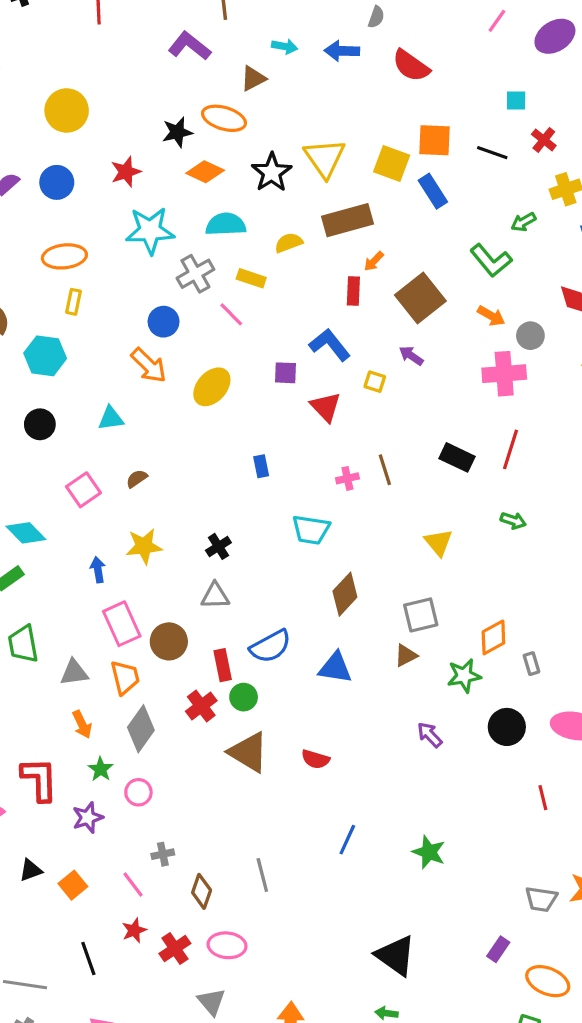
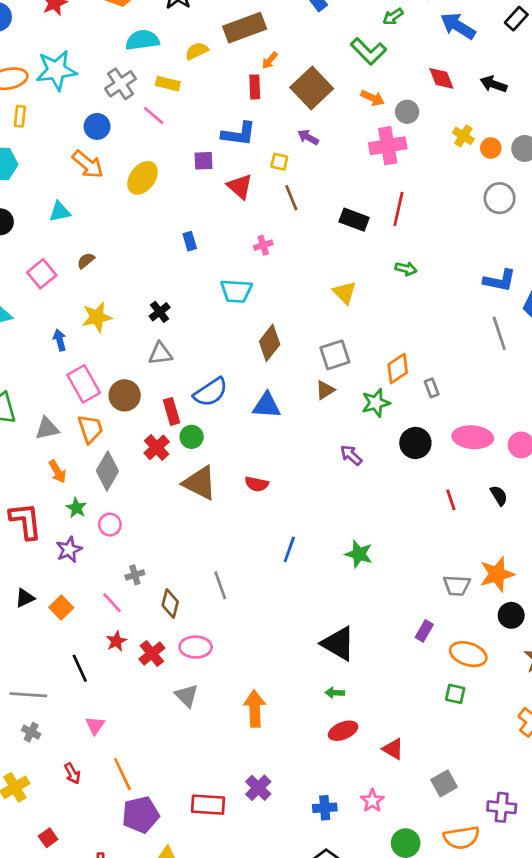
cyan star: (150, 231) -> (56, 70), moved
blue L-shape: (330, 345) -> (239, 134), turned 141
brown line: (385, 470) -> (291, 198), moved

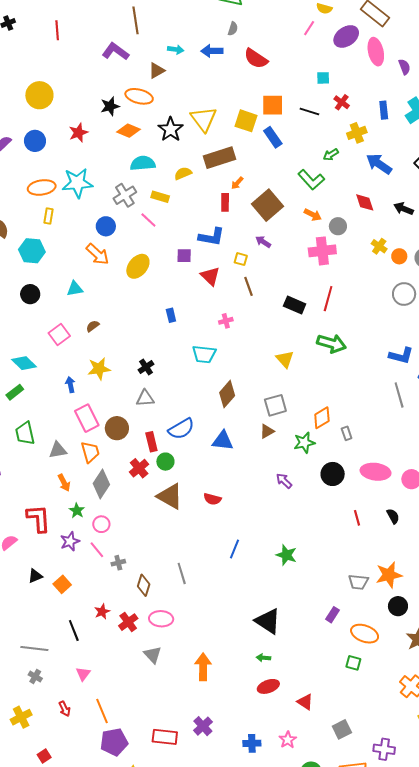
green arrow: (406, 269) -> (332, 343), size x1.8
pink line: (112, 603) -> (97, 550), moved

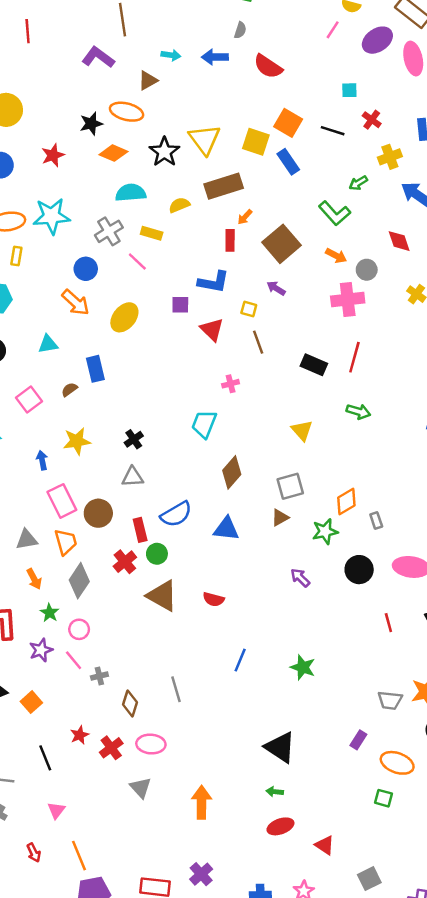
orange square: (273, 105) -> (288, 123), turned 30
blue rectangle: (171, 315) -> (95, 369), moved, size x1.5
green arrow: (332, 343) -> (358, 412), size x0.7
cyan trapezoid: (204, 354) -> (204, 424), turned 105

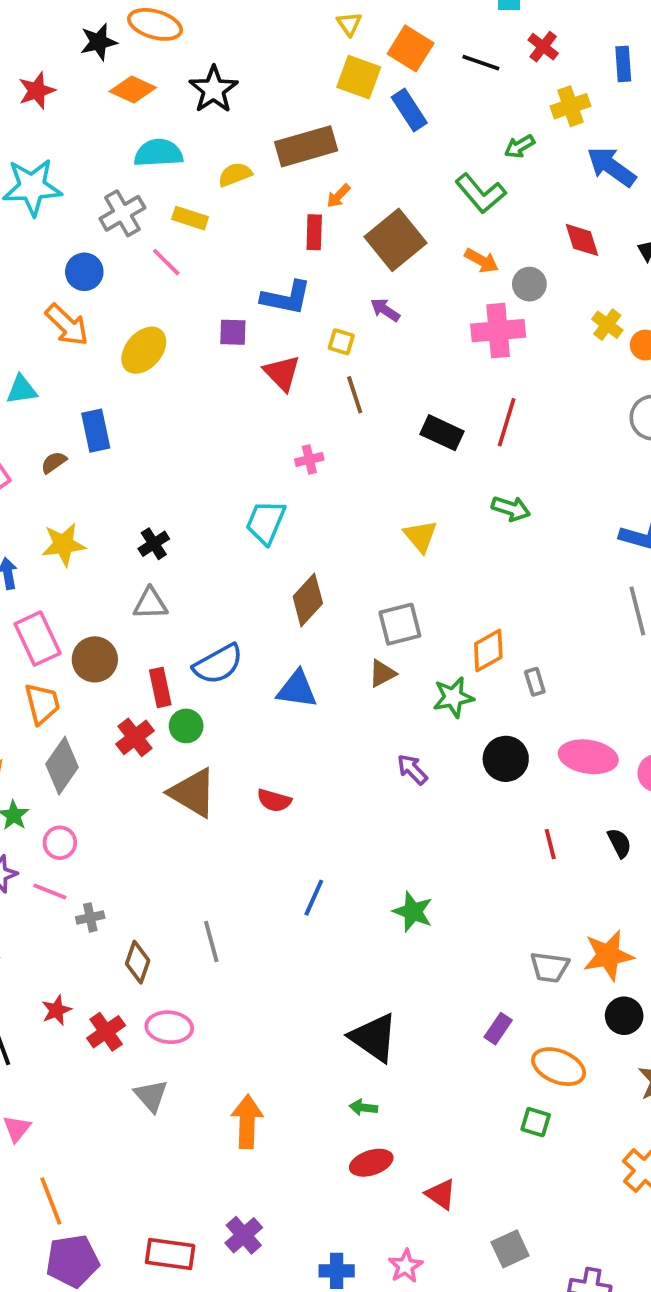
yellow triangle: (205, 139) -> (349, 24), moved, size x0.5
pink line: (74, 660) -> (50, 892), turned -30

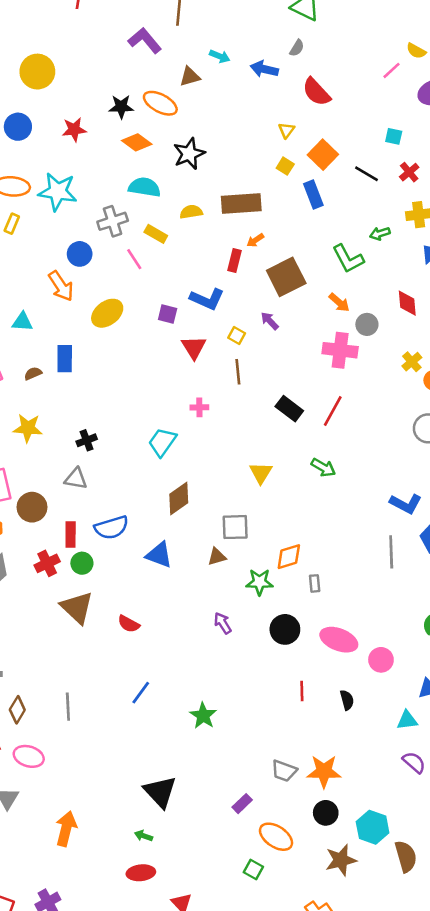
yellow square: (359, 77) -> (285, 166), size x0.6

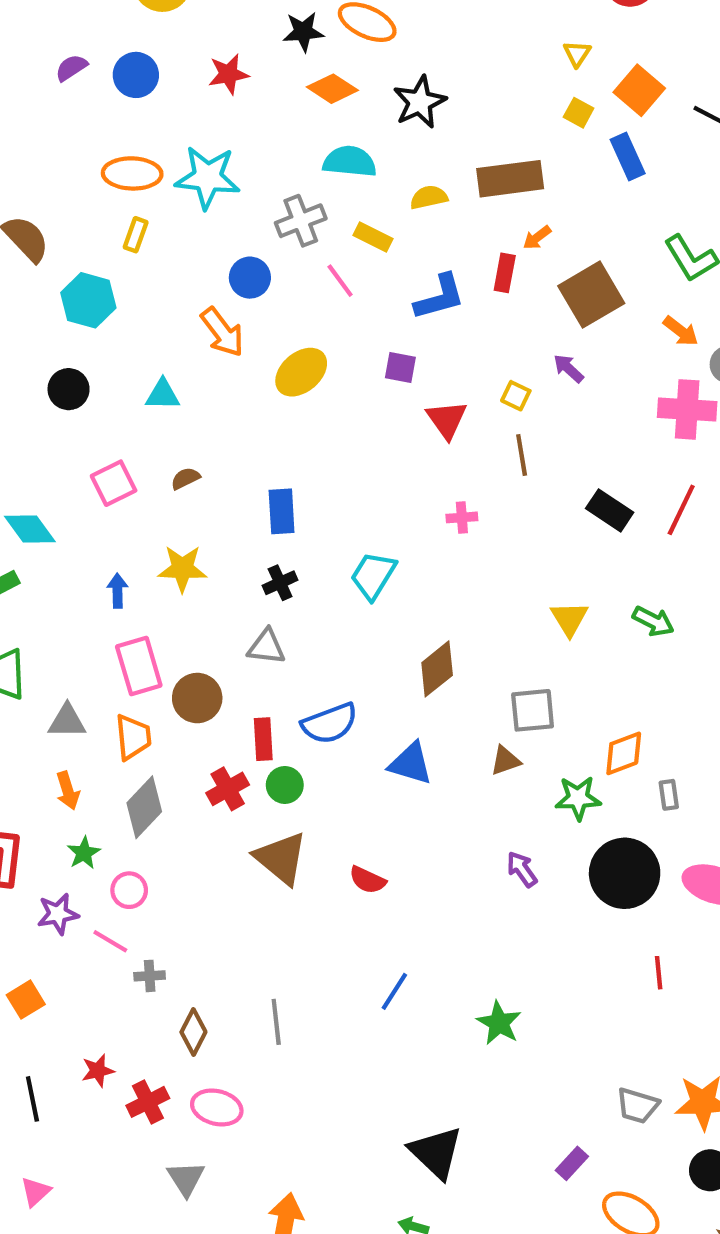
blue L-shape: (207, 299) -> (440, 297), moved, turned -36
blue rectangle: (65, 359) -> (282, 511), moved
cyan trapezoid: (162, 442) -> (373, 576), moved
green arrow: (323, 468) -> (653, 621), moved
black circle: (285, 629) -> (625, 873), size x1.4

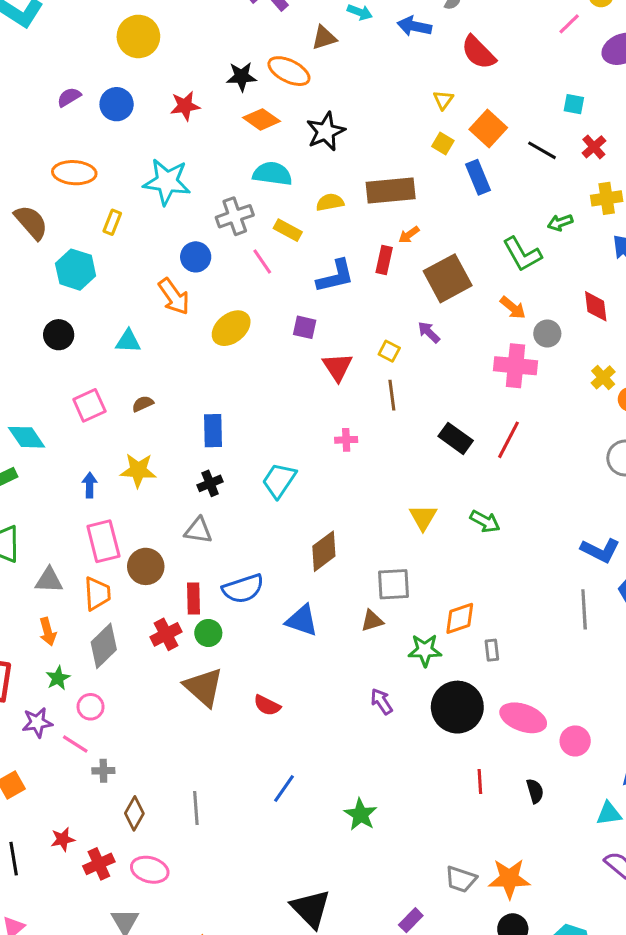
orange ellipse: (132, 173) -> (74, 173), moved

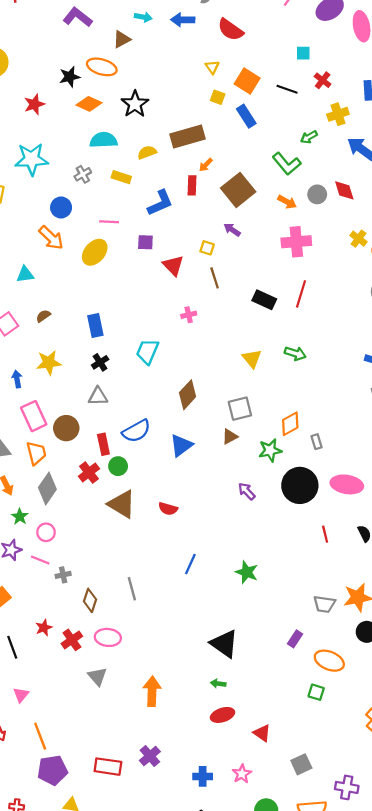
gray cross: (235, 216) -> (83, 174), size x0.7
pink line: (262, 262) -> (109, 222), moved, turned -42
gray circle: (547, 334) -> (317, 194), moved
blue triangle: (302, 620) -> (181, 445), turned -45

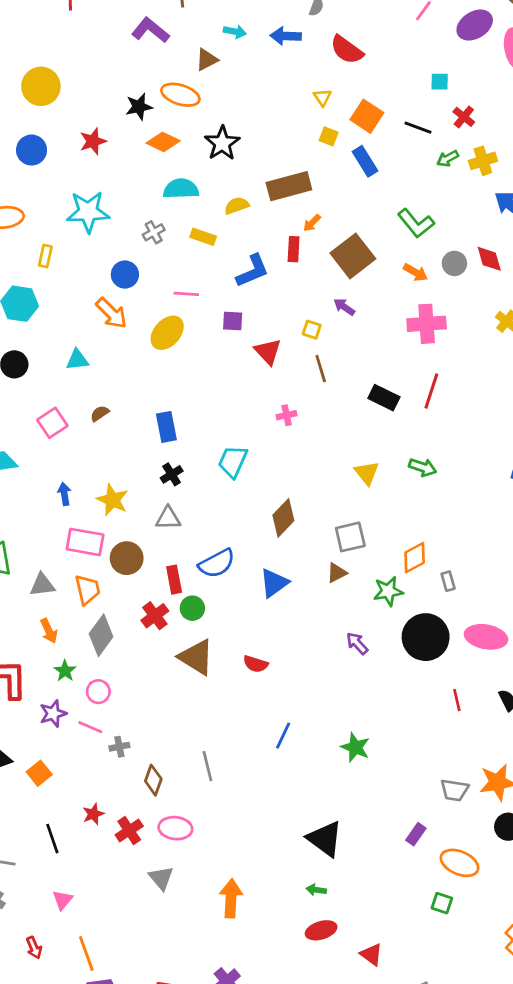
green arrow: (309, 137) -> (448, 158), moved
yellow star: (49, 363) -> (112, 500), moved, turned 30
pink rectangle: (34, 416) -> (85, 542), turned -56

